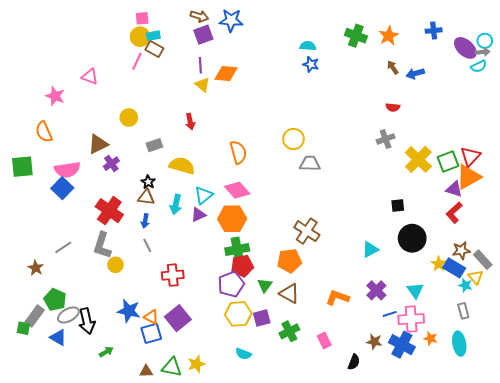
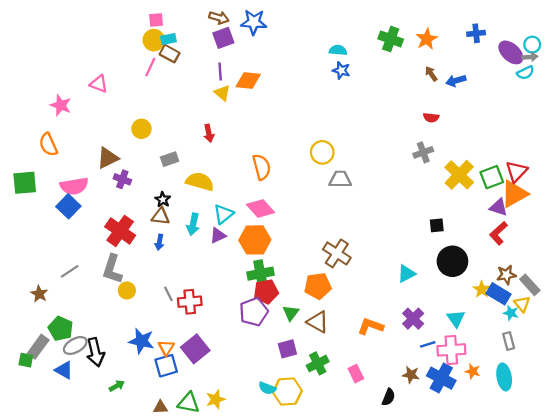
purple cross: (111, 164) -> (122, 179), turned -35
gray line: (147, 245) -> (168, 294), moved
yellow hexagon: (238, 314) -> (287, 392), moved
orange triangle: (151, 317) -> (166, 348), turned 35

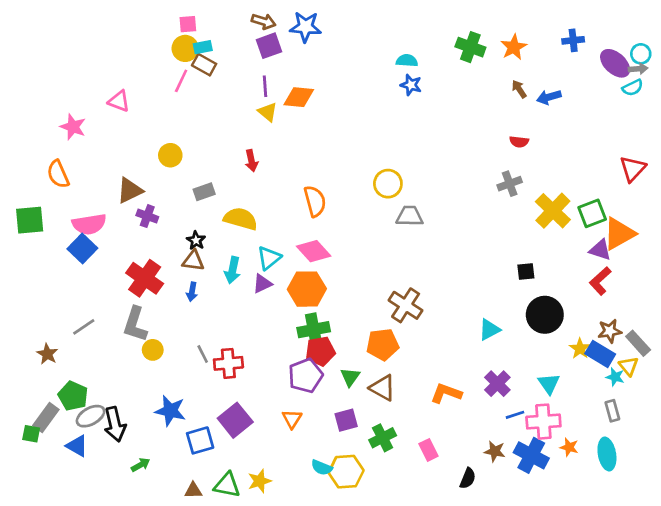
red triangle: (516, 171) -> (633, 169), moved
orange triangle: (166, 348) -> (292, 419), moved

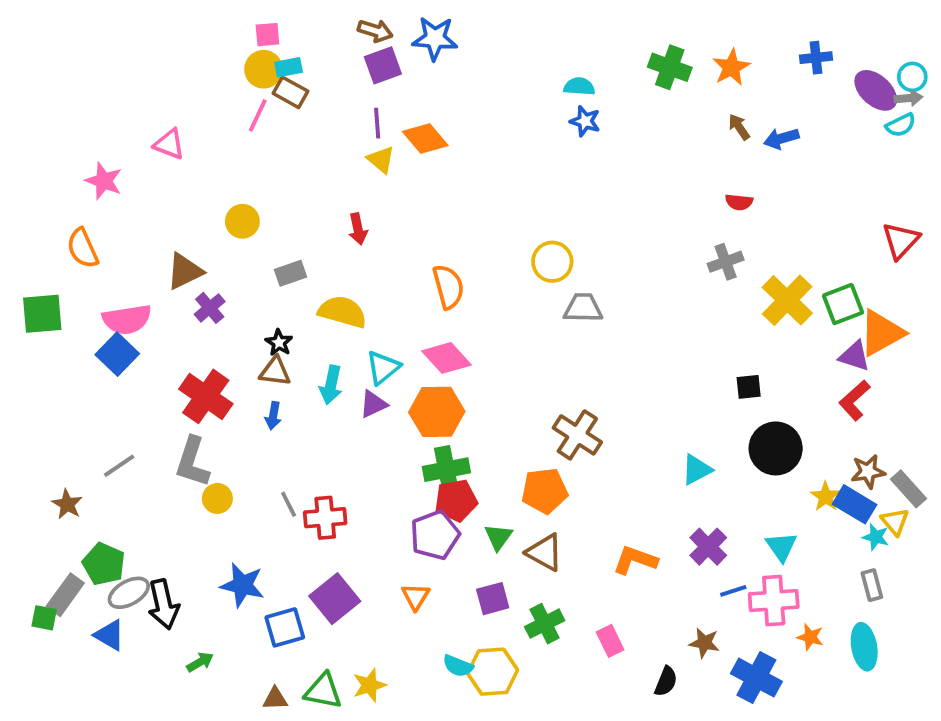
orange diamond: (299, 97) -> (425, 139), turned 44
purple cross: (147, 216) -> (210, 308), turned 30
blue cross: (531, 455) -> (756, 678), moved

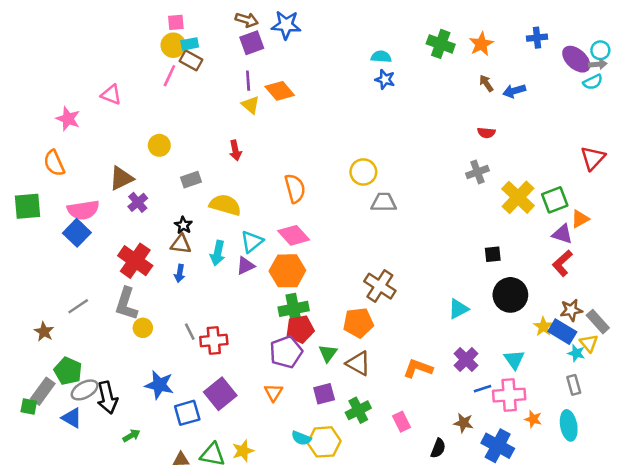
orange triangle: (881, 333) -> (580, 219), size x0.6

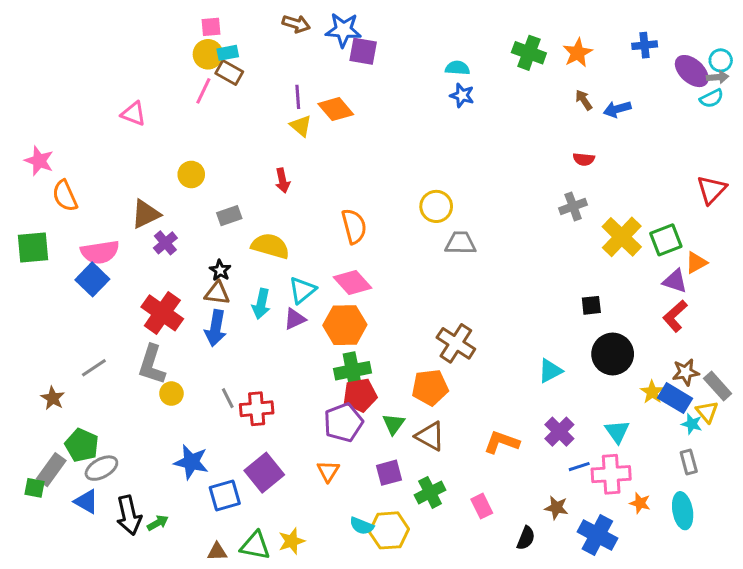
purple square: (252, 43) -> (363, 51), moved, turned 30
pink star: (68, 119) -> (39, 161), moved
blue arrow: (180, 273) -> (216, 328), size x1.6
black arrow: (107, 398) -> (129, 515), moved

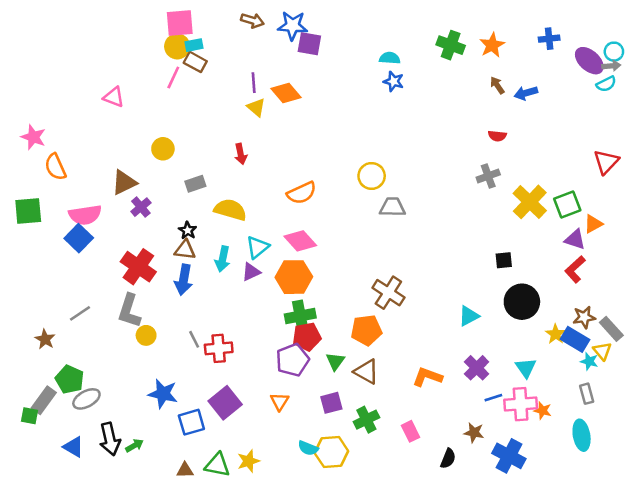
pink square: (211, 27) -> (180, 23), size x1.6
orange semicircle: (354, 226) -> (302, 193), turned 80
blue triangle: (86, 502) -> (74, 447), moved
orange star: (640, 503) -> (543, 411), moved

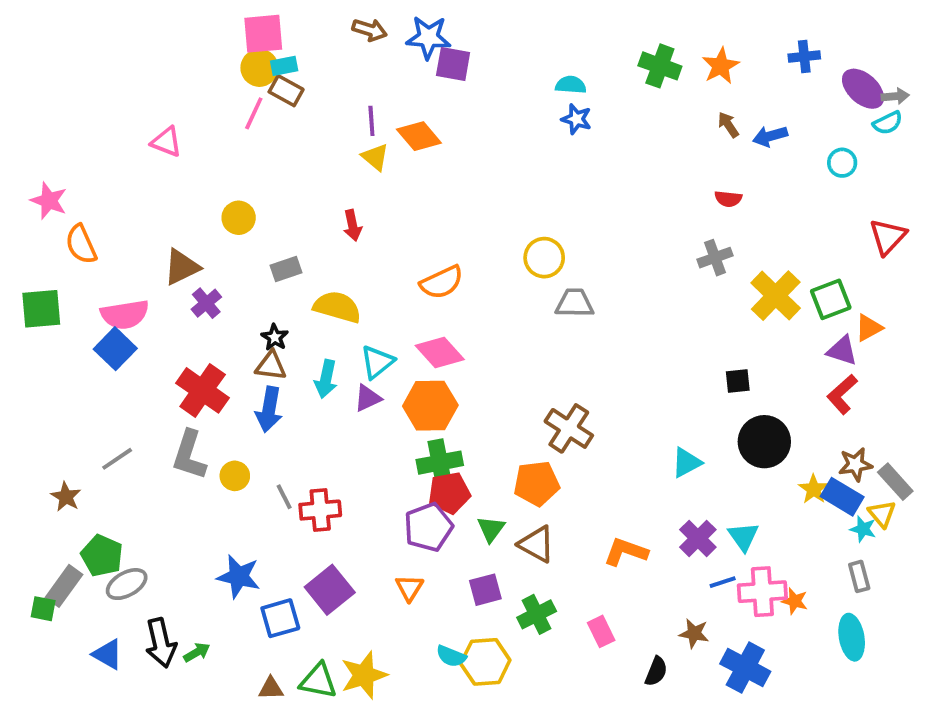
cyan circle: (614, 52) -> (842, 163), moved
yellow circle: (146, 335) -> (235, 476), moved
cyan triangle: (526, 368) -> (743, 537), moved
yellow star: (248, 461) -> (364, 675), size x1.4

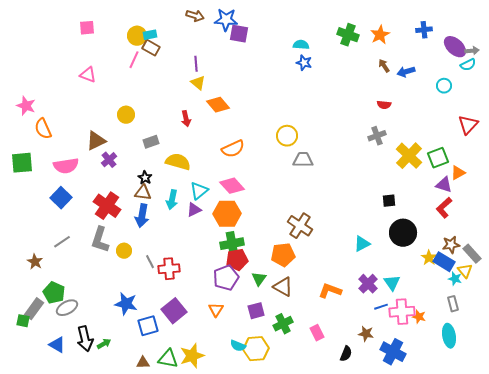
pink square: (263, 34) -> (87, 28), moved, size x0.7
orange diamond: (419, 136) -> (218, 105), moved
blue square: (115, 349) -> (61, 198), moved

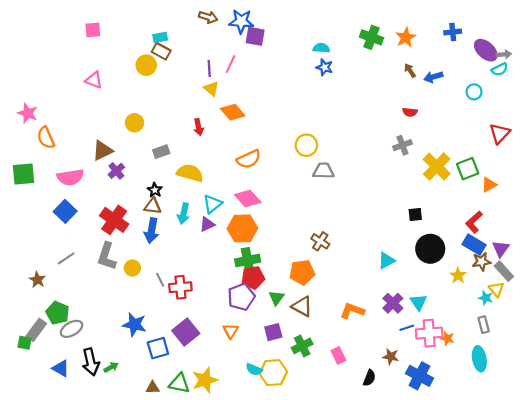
yellow circle: (137, 36) -> (146, 65), moved
pink line: (134, 60) -> (231, 64), moved
purple triangle: (444, 185) -> (501, 249), moved, turned 48
brown cross: (300, 226) -> (320, 241), size x0.7
blue rectangle: (444, 262) -> (474, 245), moved

